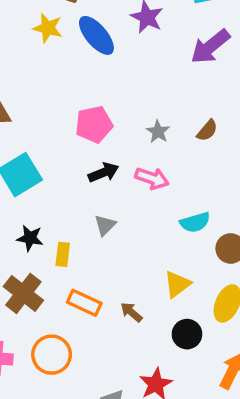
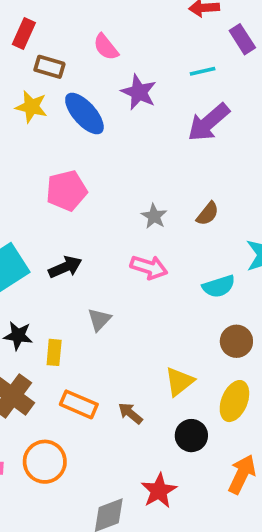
pink pentagon: (94, 124) -> (67, 191), moved
black arrow: (104, 173) -> (65, 267), moved
cyan semicircle: (195, 222) -> (219, 286), moved

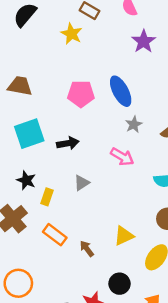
blue ellipse: (84, 114) -> (121, 91), moved
black circle: (191, 436) -> (120, 284), moved
orange circle: (45, 462) -> (18, 283), moved

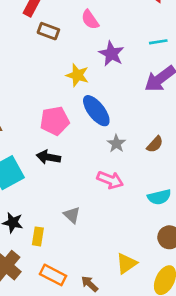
yellow star: (71, 34) -> (77, 75), moved
black arrow: (68, 143) -> (48, 157), moved, turned -150
gray triangle: (82, 183) -> (72, 215), turned -35

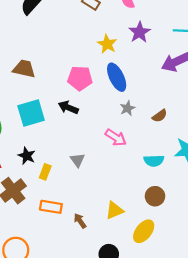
orange rectangle: (53, 275) -> (51, 207), turned -30

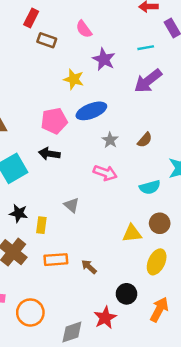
blue ellipse: (117, 77) -> (91, 111), turned -72
yellow triangle: (114, 210) -> (132, 233), moved, turned 30

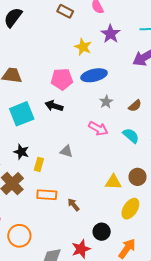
cyan semicircle: (150, 187) -> (131, 136), moved, turned -132
gray triangle: (72, 205) -> (66, 151), turned -32

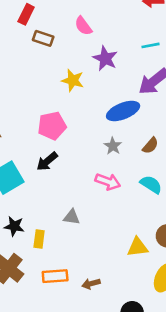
blue ellipse: (94, 75) -> (123, 111), moved
black arrow: (54, 106) -> (47, 161), turned -48
brown arrow: (74, 205) -> (91, 284), turned -56

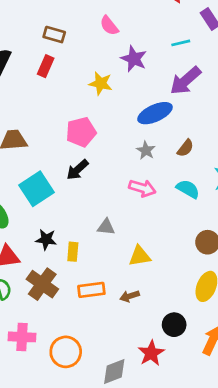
red rectangle: (26, 14) -> (46, 66), moved
brown rectangle: (43, 38) -> (54, 35), moved
yellow triangle: (137, 247) -> (140, 256), moved

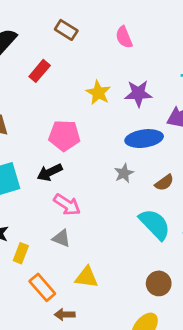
purple star: (134, 59) -> (138, 93), moved, turned 30
red rectangle: (46, 66) -> (40, 71), moved
pink arrow: (142, 188) -> (67, 205), moved
cyan semicircle: (188, 189) -> (155, 224), size x1.4
orange rectangle: (91, 290) -> (42, 287), moved, turned 40

